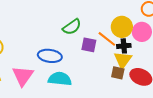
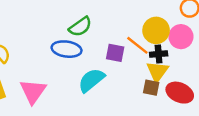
green semicircle: (72, 27) -> (80, 27), moved
blue ellipse: (50, 56) -> (67, 49), moved
cyan semicircle: (60, 79) -> (91, 80), moved, turned -45

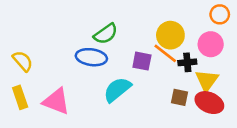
yellow circle: (156, 30) -> (170, 35), moved
yellow triangle: (157, 71) -> (207, 81), moved
pink triangle: (33, 91) -> (56, 101), turned -44

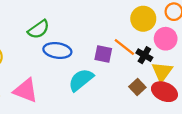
green semicircle: (106, 34) -> (39, 29), moved
yellow circle: (170, 35) -> (143, 19), moved
black cross: (187, 62) -> (144, 55), turned 35
brown square: (180, 97) -> (137, 87), turned 35

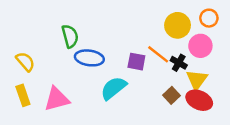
green semicircle: (39, 29) -> (70, 36), turned -70
pink triangle: (26, 90) -> (57, 99), turned -36

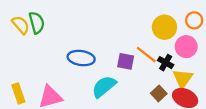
green semicircle: (70, 36) -> (37, 23), moved
yellow semicircle: (25, 62) -> (21, 25), moved

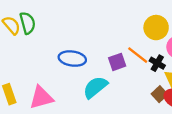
purple square: (126, 61) -> (117, 62), turned -30
brown square: (159, 93) -> (160, 94), moved

